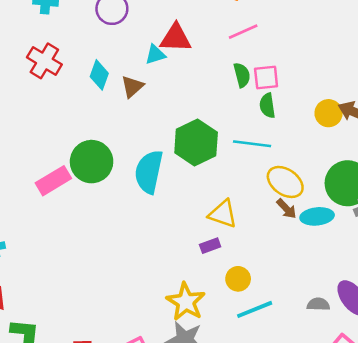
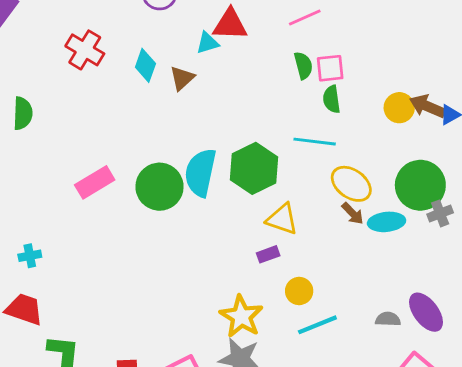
green hexagon: (196, 142) -> (254, 168), moved
green circle: (92, 162) -> (160, 187), moved

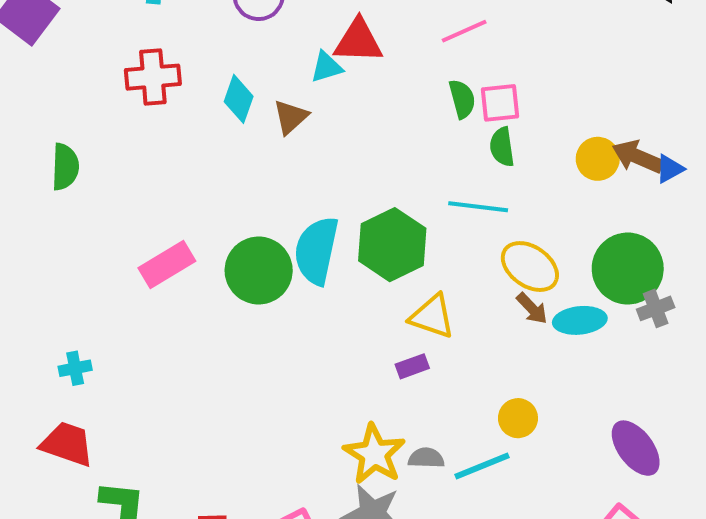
red cross: (85, 50) -> (153, 77), turned -36
yellow circle: (299, 291) -> (518, 418), moved
gray semicircle: (388, 319) -> (426, 458), moved

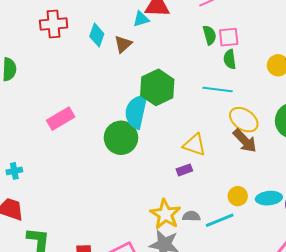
green hexagon: (392, 245) -> (157, 87), moved
green circle: (259, 271) -> (121, 138), moved
brown arrow: (532, 308) -> (245, 141), size x1.5
cyan ellipse: (580, 320) -> (269, 198), moved

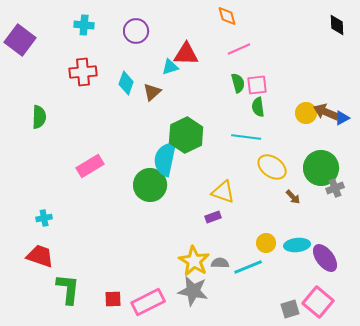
brown arrow: (245, 141) -> (293, 197), moved, size x0.6

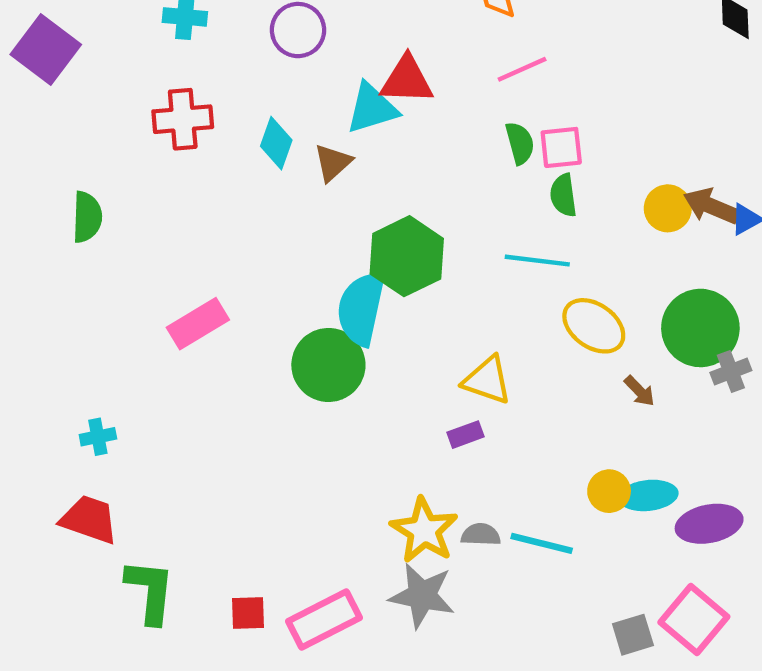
cyan triangle: (170, 67) -> (372, 108), size x1.5
yellow circle: (266, 243) -> (609, 491), moved
purple ellipse: (325, 258) -> (709, 524), turned -64
cyan line: (248, 267) -> (542, 543), turned 36

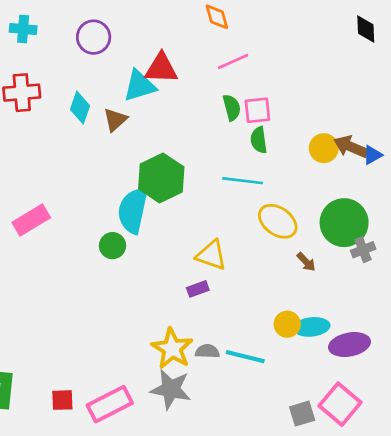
green circle: (328, 365) -> (113, 246), size x0.6

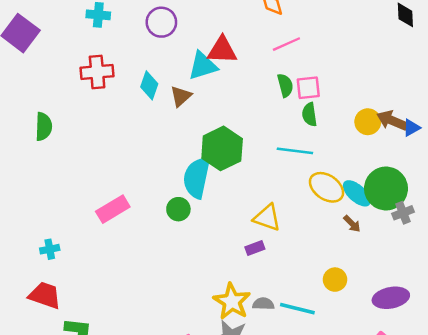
pink rectangle: (31, 220) -> (113, 209), moved
cyan ellipse: (312, 327) -> (357, 193), moved, turned 48

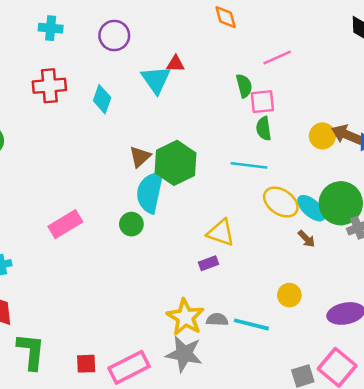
pink line: (286, 44) -> (277, 58), moved
red triangle: (222, 50) -> (175, 64), size x0.6
cyan triangle: (203, 66) -> (156, 80), turned -48
green semicircle: (285, 85) -> (244, 86), moved
brown triangle: (181, 96) -> (140, 157), moved

